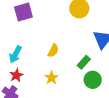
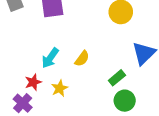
cyan arrow: (15, 54) -> (50, 58), moved
yellow star: (52, 78) -> (60, 88), moved

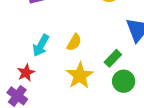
yellow star: (60, 88) -> (80, 76), moved, size x1.5

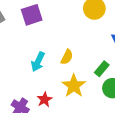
red star: (26, 73) -> (44, 99), moved

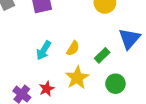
green rectangle: (102, 69) -> (102, 55), moved

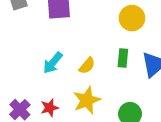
green rectangle: (102, 55) -> (123, 58), moved, turned -49

